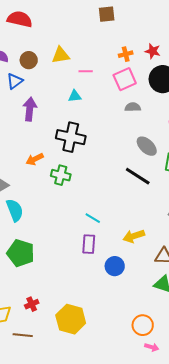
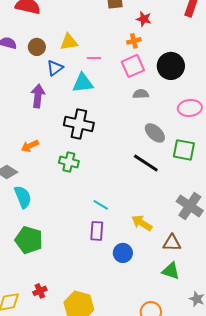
red star: (153, 51) -> (144, 19), moved
blue triangle: (15, 81) -> (55, 68), moved
cyan triangle: (75, 96) -> (83, 83), size x1.6
orange arrow: (35, 159) -> (30, 146), moved
yellow arrow: (134, 236) -> (142, 223), turned 50

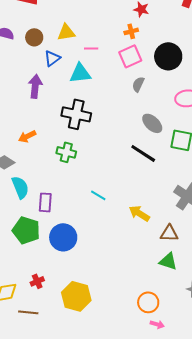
gray semicircle: (141, 94) -> (138, 84), turned -63
purple rectangle: (97, 231) -> (45, 202), moved
blue circle: (123, 253) -> (63, 237), moved, size x1.4

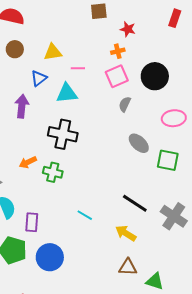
brown circle: (34, 37) -> (15, 49), moved
orange arrow: (27, 136) -> (28, 162), moved
black line: (143, 153) -> (135, 203), moved
brown triangle: (169, 233) -> (128, 267), moved

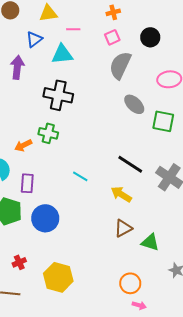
pink square: (117, 76) -> (112, 37), size x0.7
black circle: (155, 76) -> (150, 37), size x0.7
gray semicircle: (125, 104) -> (120, 65), size x1.8
orange arrow: (28, 162) -> (23, 145), moved
brown triangle: (128, 267) -> (123, 228), turned -30

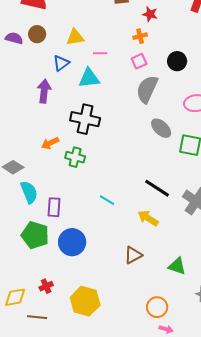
orange arrow: (23, 145) -> (50, 143), moved
brown triangle: (123, 228) -> (133, 255), moved

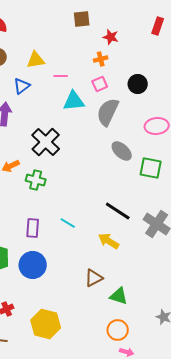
cyan triangle: (89, 78) -> (74, 101), moved
black cross: (85, 119) -> (46, 142), turned 32
purple rectangle: (54, 207) -> (33, 228), moved
green triangle: (177, 266) -> (119, 296), moved

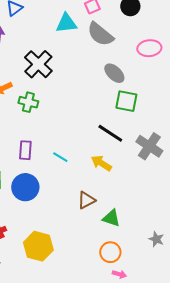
gray semicircle: (108, 112) -> (100, 34), turned -76
green square: (151, 168) -> (126, 101), moved
cyan line: (68, 223) -> (60, 157), moved

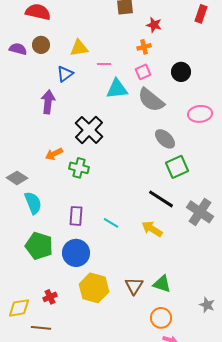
green square: (126, 101) -> (177, 167), turned -35
brown triangle: (86, 200) -> (134, 286), moved, turned -30
yellow hexagon: (38, 246) -> (94, 288), moved

